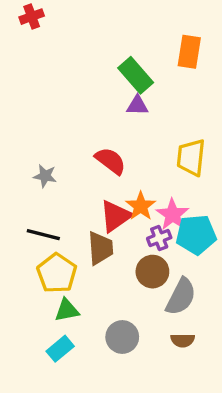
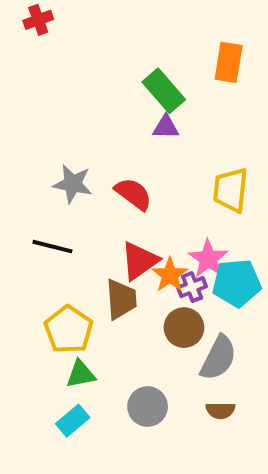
gray star: (45, 176) -> (73, 184), moved, size x1.4
orange star: (141, 206) -> (170, 275), moved
black line: (43, 235) -> (52, 247), moved

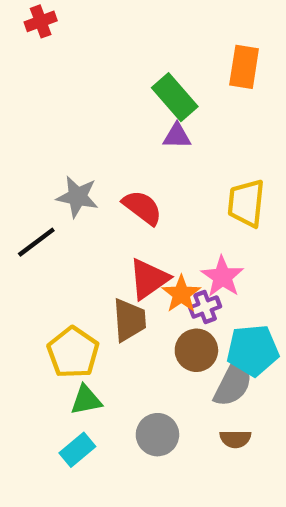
black line: (52, 247) -> (36, 242), moved, turned -51
cyan pentagon: (237, 283) -> (253, 350), moved

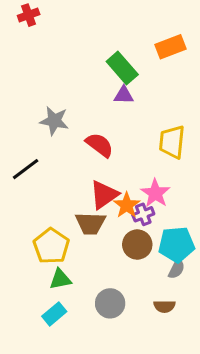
orange rectangle: (244, 67) -> (170, 47), turned 60
gray star: (77, 197) -> (54, 121), moved
brown trapezoid: (129, 320) -> (90, 223), turned 96
gray semicircle: (233, 383) -> (177, 269), moved, size x0.6

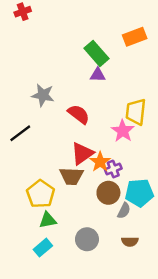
pink star: (155, 193) -> (123, 131), moved
gray semicircle: (177, 269) -> (124, 211), moved

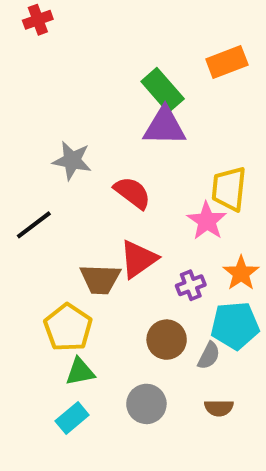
purple triangle: (98, 75) -> (165, 126), size x1.6
orange star: (100, 162) -> (241, 273), moved
brown trapezoid: (71, 176) -> (100, 279), moved
brown circle: (108, 193) -> (167, 340), moved

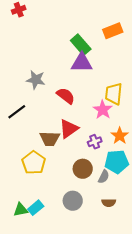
green triangle: (80, 372) -> (21, 210), moved

